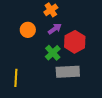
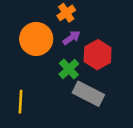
orange circle: (28, 30) -> (36, 39), size x1.6
gray rectangle: (68, 72) -> (88, 94), turned 30

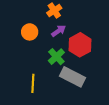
orange circle: (36, 39) -> (30, 32), size x0.6
yellow line: (21, 102) -> (33, 83), moved

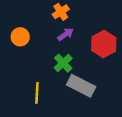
orange circle: (30, 32) -> (20, 37), moved
red hexagon: (80, 45) -> (104, 44), moved

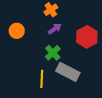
yellow line: (37, 93) -> (42, 79), moved

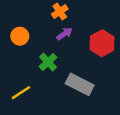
green cross: (53, 53) -> (48, 62), moved
yellow line: (42, 79) -> (21, 93), moved, turned 54

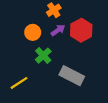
orange circle: (20, 36) -> (33, 32), moved
red hexagon: (102, 43) -> (81, 30), moved

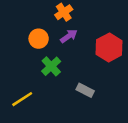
red hexagon: (81, 30) -> (109, 47), moved
gray rectangle: (72, 76) -> (85, 90), size x0.6

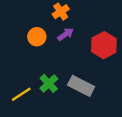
green cross: (51, 66) -> (49, 83), moved
gray rectangle: (85, 90) -> (81, 86), size x1.5

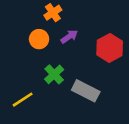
orange cross: (61, 12) -> (53, 13), moved
green cross: (49, 83) -> (54, 74), moved

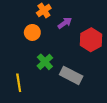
purple arrow: (69, 37) -> (65, 23), moved
yellow line: (23, 100) -> (19, 83), turned -66

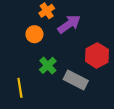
purple arrow: (65, 23) -> (69, 24), size x1.5
red hexagon: (91, 40) -> (97, 55), moved

